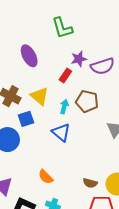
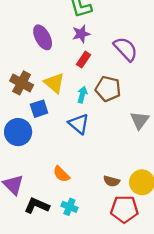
purple star: (79, 59) -> (81, 34), moved
purple semicircle: (103, 66) -> (126, 49), turned -115

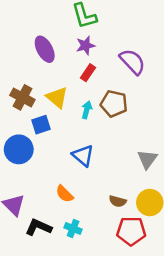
gray triangle: (140, 120) -> (147, 159), moved
blue triangle: (79, 124) -> (83, 156), moved

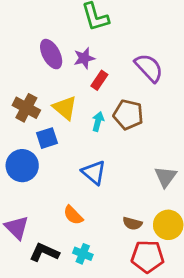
purple star: (85, 46) -> (84, 58), moved

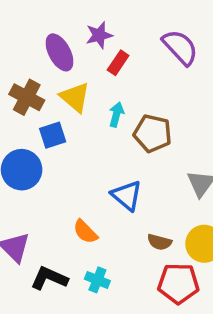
purple ellipse: (51, 54) -> (59, 52), moved
brown pentagon: (128, 115) -> (153, 133), moved
blue triangle: (94, 173) -> (127, 195), moved

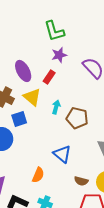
purple star: (99, 35) -> (59, 55), moved
red rectangle: (118, 63) -> (49, 77), moved
orange semicircle: (85, 232) -> (38, 175), turned -112

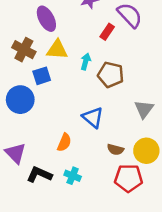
red rectangle: (49, 77) -> (107, 32), moved
yellow triangle: (32, 97) -> (57, 50), turned -36

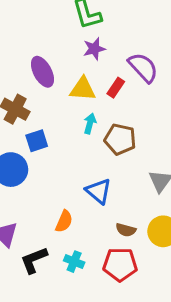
yellow triangle: (57, 50) -> (83, 89), moved
black L-shape: (39, 175) -> (34, 260), turned -45
red pentagon: (128, 178) -> (120, 264), moved

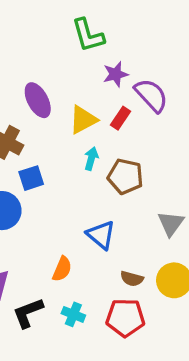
purple star: (94, 49) -> (116, 74), moved
yellow triangle: (83, 89) -> (83, 120), turned -32

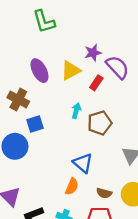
green L-shape: (88, 35) -> (44, 22), moved
yellow triangle: (83, 120) -> (71, 71), moved
brown pentagon: (125, 176) -> (100, 123), turned -30
orange semicircle: (62, 269) -> (72, 186), moved

